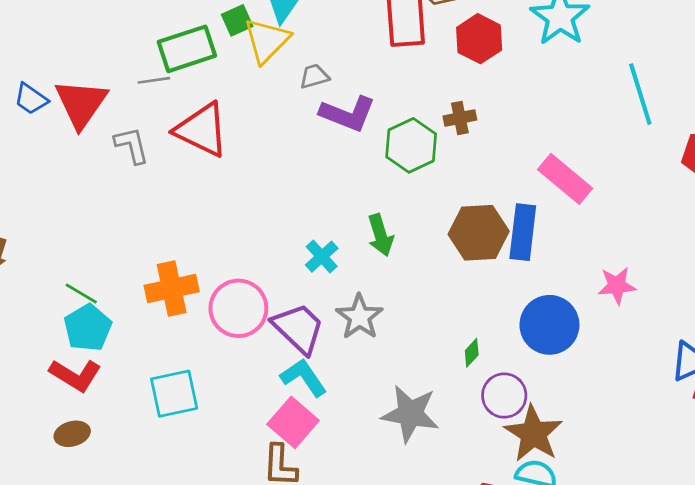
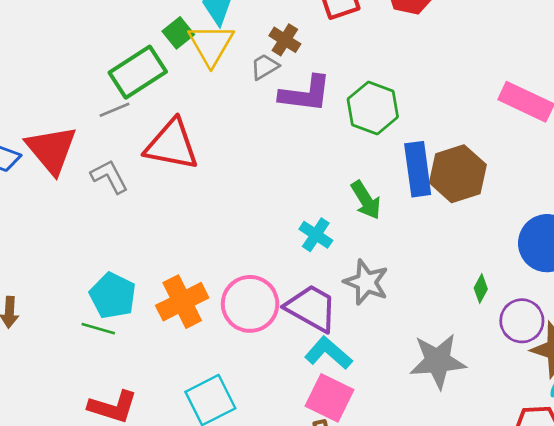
brown cross: (460, 118) -> (285, 40), moved, turned -32
blue rectangle: (523, 232) -> (418, 169), moved
cyan pentagon: (88, 328) -> (113, 296), moved

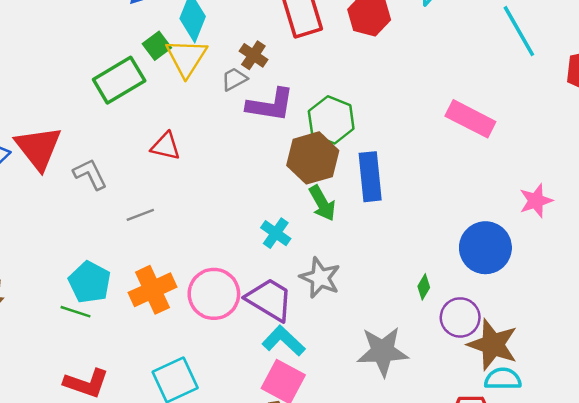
gray line: (114, 110) -> (140, 215), moved
red triangle: (172, 145) -> (166, 146), moved, size x0.6
brown hexagon: (458, 174) -> (313, 158), moved

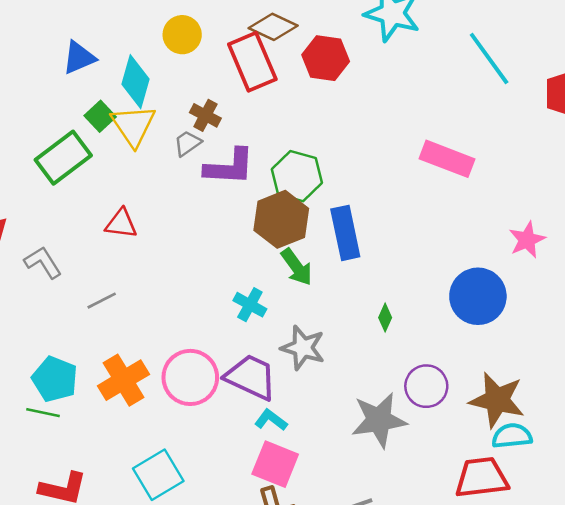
green diamond: (424, 287) -> (385, 318), moved
purple circle: (460, 317) -> (426, 386), moved
cyan L-shape: (284, 341) -> (271, 420), size x0.7

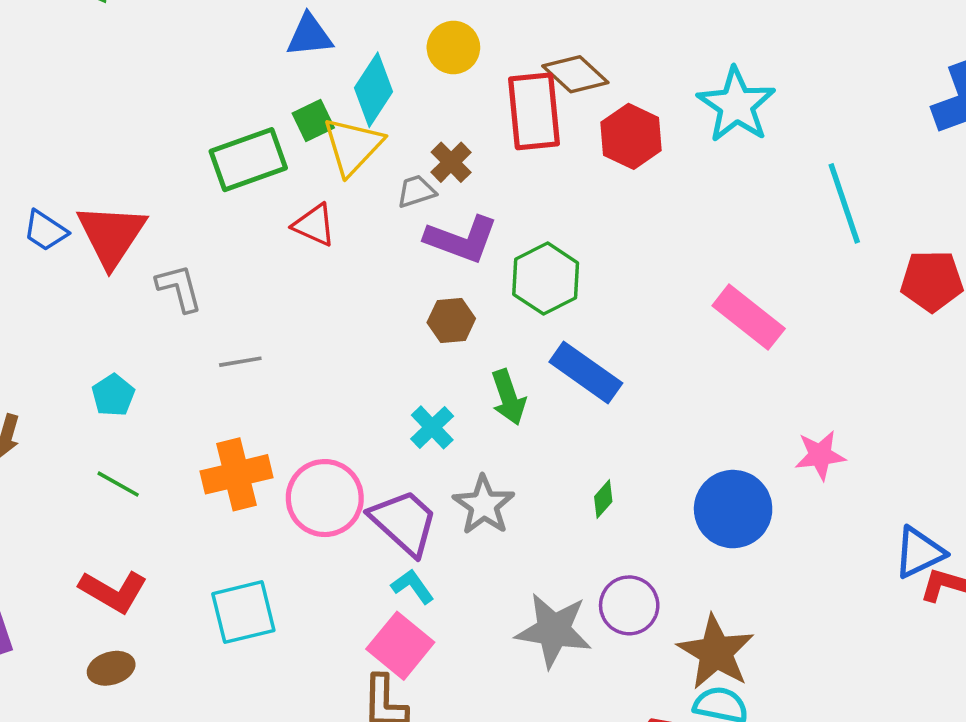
brown hexagon: (281, 219) -> (451, 321), moved, size x0.6
red triangle: (121, 224) -> (314, 225), moved
blue rectangle: (345, 233) -> (586, 372), turned -60
cyan pentagon: (55, 379) -> (113, 395), moved, size x0.7

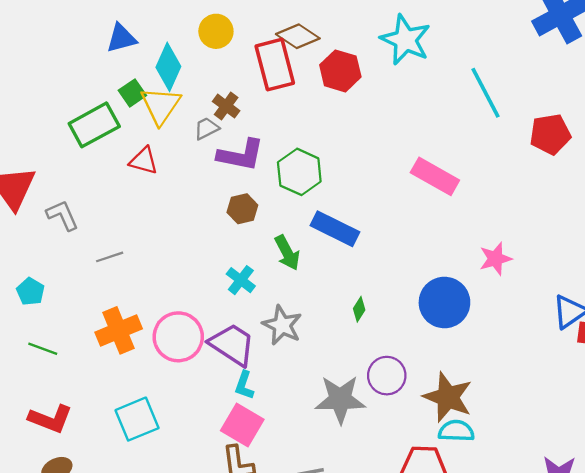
cyan L-shape: (413, 586) -> (244, 385), turned -116

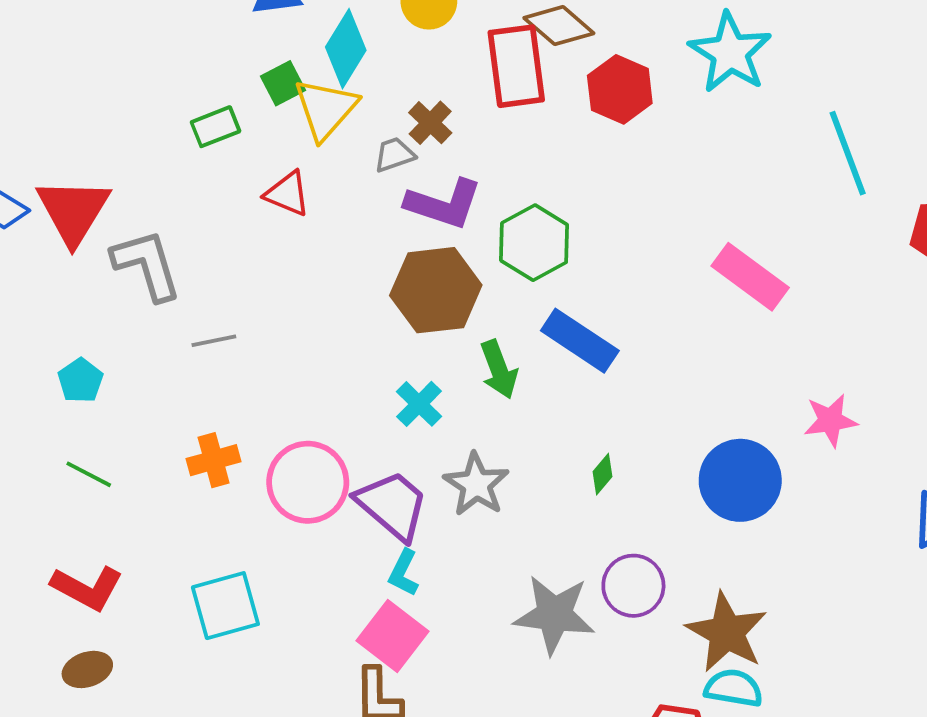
green rectangle: (94, 125) -> (216, 127), size x0.6
brown hexagon: (242, 209) -> (436, 290), size x1.8
gray L-shape: (62, 215) -> (147, 265), size x1.4
orange cross: (119, 330) -> (214, 460), size x0.7

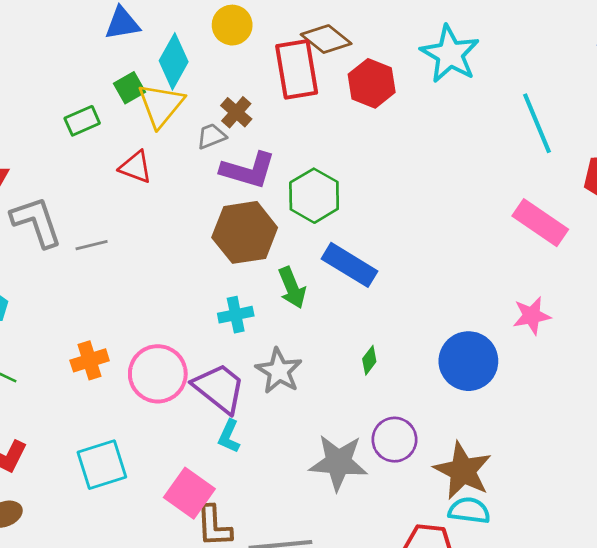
pink rectangle: (750, 277) -> (540, 223), moved
gray line: (214, 341) -> (92, 245), moved
cyan cross: (419, 404) -> (236, 315), turned 36
pink square: (393, 636) -> (189, 493), moved

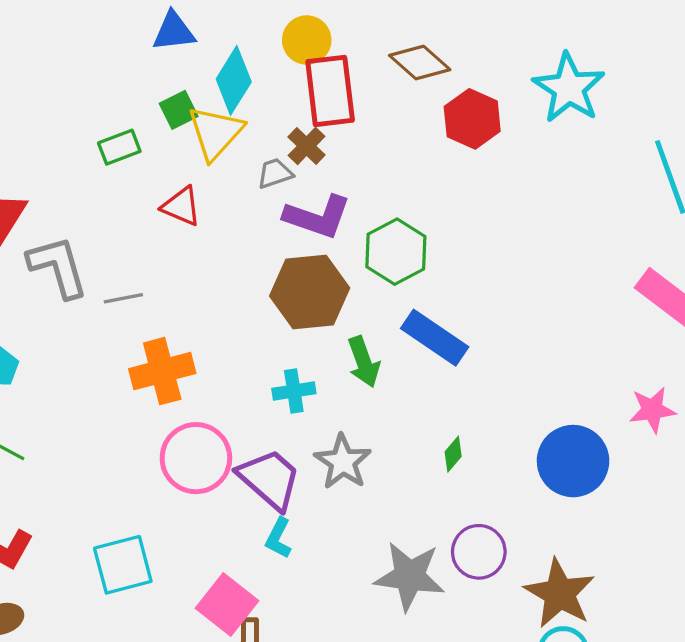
red rectangle: (297, 69) -> (330, 91), moved
orange cross: (90, 360) -> (162, 371), moved, size x1.4

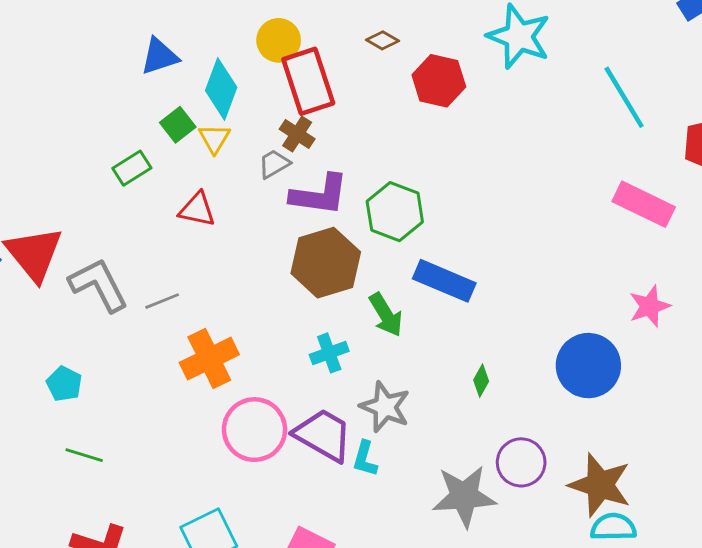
brown diamond: (420, 63) -> (382, 40), size x0.6
yellow triangle: (215, 133) -> (214, 138), size x0.6
cyan L-shape: (279, 538) -> (365, 459), moved

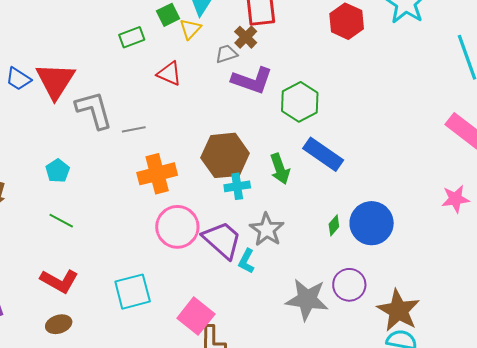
brown hexagon: (326, 263) -> (225, 155), moved
blue circle: (588, 366) -> (372, 223), moved

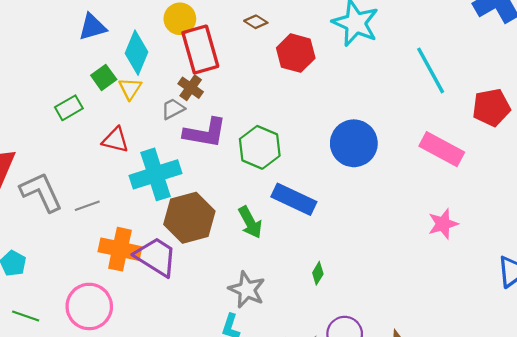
orange cross: (157, 174) -> (120, 249), turned 36
cyan cross: (237, 186) -> (155, 174), moved, size x1.8
blue circle: (372, 223) -> (354, 143), moved
pink circle: (177, 227) -> (89, 306), moved
purple trapezoid: (222, 240) -> (156, 257), moved

